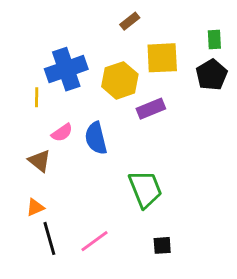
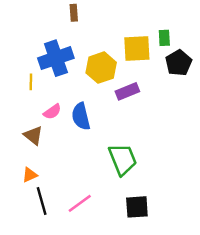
brown rectangle: (130, 21) -> (74, 13), moved, turned -56
green rectangle: (214, 39) -> (164, 38), moved
black square: (162, 245) -> (137, 207), size x1.5

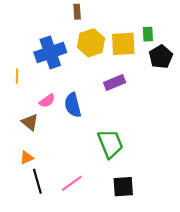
brown rectangle: (74, 13) -> (77, 12), moved
yellow hexagon: (101, 68) -> (91, 43), moved
yellow line: (31, 82) -> (17, 76), moved

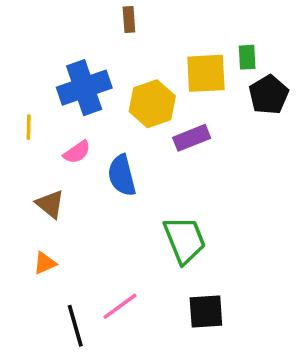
yellow hexagon: (91, 43) -> (152, 104), moved
pink semicircle: (47, 101) -> (77, 152), moved
black line: (37, 181) -> (75, 326), moved

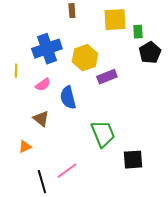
yellow square: (206, 73) -> (115, 20), moved
brown triangle: (50, 204) -> (41, 119), moved
black square: (206, 312) -> (133, 160), moved

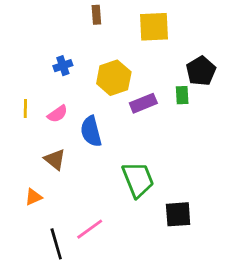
green rectangle: (138, 32) -> (182, 95), moved
blue cross: (47, 49) -> (63, 66), size x0.5
yellow line: (16, 71) -> (25, 109), moved

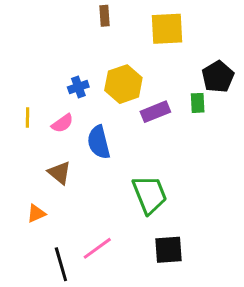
blue cross: (63, 66) -> (78, 87), moved
black square: (178, 214) -> (168, 250), moved

